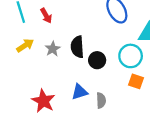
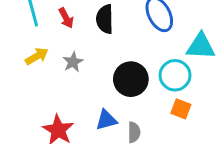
black semicircle: (77, 47) -> (105, 19), moved
black circle: (97, 60) -> (131, 79), size x1.5

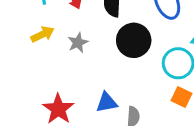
black circle: (131, 79) -> (134, 40), moved

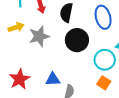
gray star: (78, 43) -> (39, 36), size x1.5

